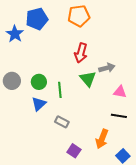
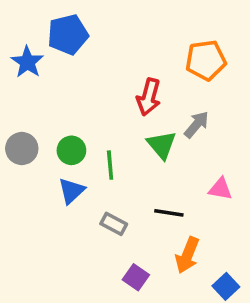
orange pentagon: (79, 16) -> (206, 60), moved
gray arrow: (107, 68) -> (197, 125), turned -35
pink triangle: (120, 92) -> (220, 189), moved
black line: (119, 116) -> (169, 213), moved

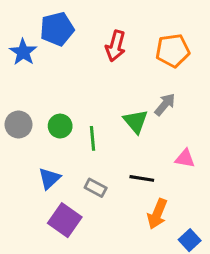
red arrow: (149, 97) -> (116, 46), moved
blue triangle: (71, 191) -> (49, 178), moved
purple square: (136, 277) -> (65, 220), moved, size x1.5

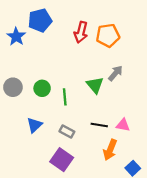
orange pentagon: (173, 50) -> (108, 35), moved
pink triangle: (185, 158) -> (123, 125), moved
purple square: (65, 220) -> (62, 160), moved

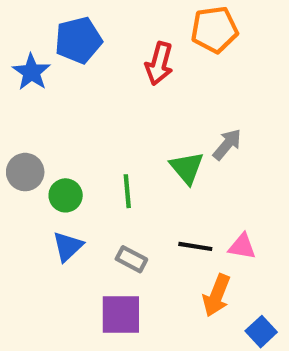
orange pentagon: (108, 35) -> (214, 30), moved
green circle: (42, 88) -> (66, 195), moved
purple square: (62, 160) -> (121, 315), turned -35

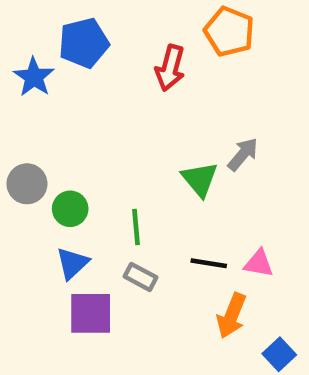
orange pentagon: (214, 30) -> (229, 32), turned 30
green line: (127, 191) -> (136, 227), moved
purple square: (121, 315) -> (91, 313), moved

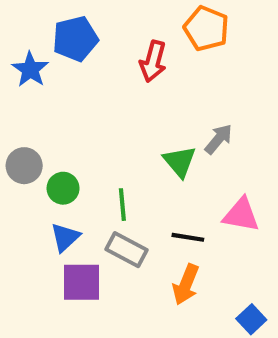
pink triangle: (259, 263) -> (241, 215), moved, size x1.4
gray rectangle: (141, 277) -> (126, 250), size x1.4
orange arrow: (231, 316) -> (186, 284), moved

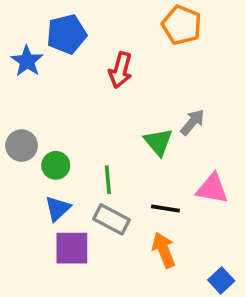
red arrow: (153, 61) -> (120, 70), moved
orange arrow: (186, 284) -> (164, 250), turned 136

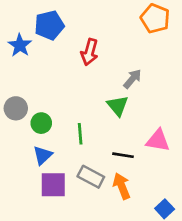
orange pentagon: (182, 25) -> (155, 19), moved
gray arrow: (192, 122) -> (132, 79), moved
gray rectangle: (111, 219) -> (91, 177), moved

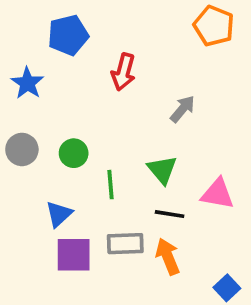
blue star: (20, 45) -> (27, 83), moved
green triangle: (118, 106) -> (162, 170), moved
green circle: (41, 123) -> (74, 153), moved
gray rectangle: (91, 177) -> (125, 244), turned -30

